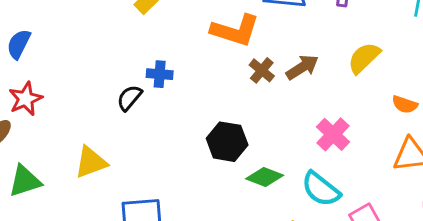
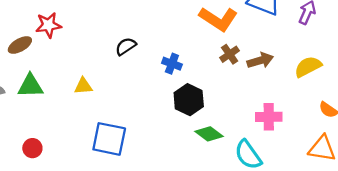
blue cross: (160, 74) -> (172, 64), moved
pink cross: (333, 134) -> (269, 117), turned 30
yellow triangle: (91, 162) -> (83, 86), size x0.7

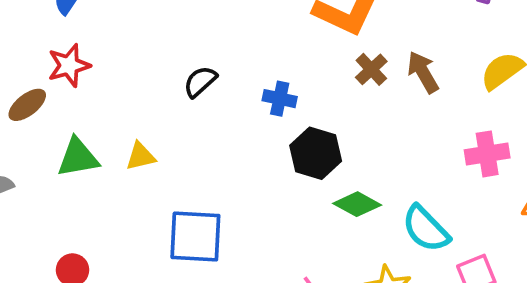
brown arrow: (260, 60) -> (423, 72), turned -95
green triangle: (30, 86) -> (78, 157), moved
pink cross: (269, 117) -> (487, 154), moved

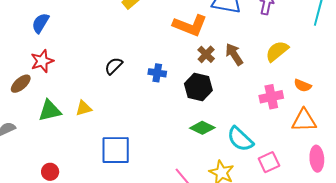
black hexagon: (316, 153) -> (198, 87), moved

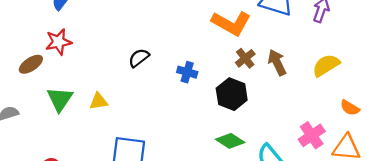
pink cross: (271, 97) -> (312, 135), moved, turned -30
green triangle: (50, 111) -> (60, 99), turned -50

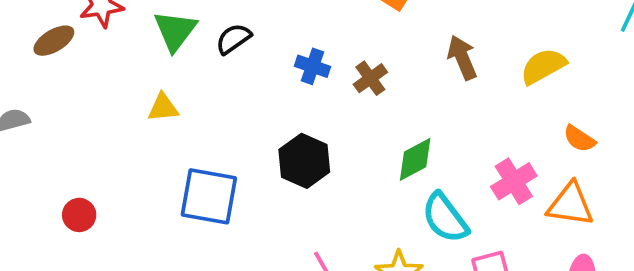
brown cross: (245, 58) -> (370, 78), moved
black hexagon: (232, 94) -> (304, 161), moved
green triangle: (60, 99) -> (175, 31), moved
green diamond: (230, 141) -> (415, 159), moved, turned -64

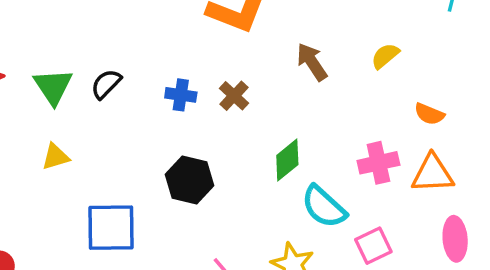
yellow semicircle: (543, 66) -> (385, 56), size x0.7
pink cross: (514, 181) -> (378, 163), turned 30

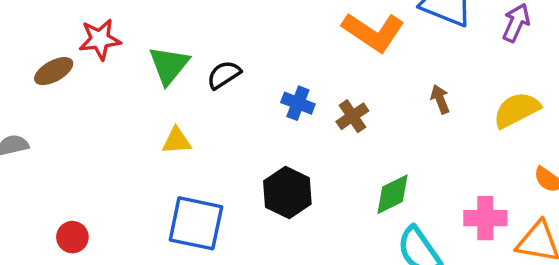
yellow semicircle: (385, 56) -> (517, 110), size x1.5
brown arrow: (312, 62) -> (440, 99), size x0.7
yellow triangle: (55, 157) -> (177, 141), moved

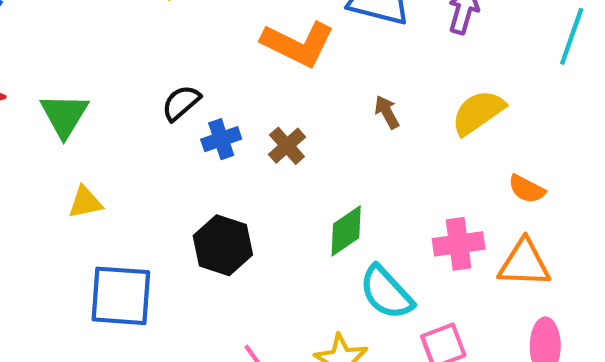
black semicircle: (224, 75) -> (181, 103), moved
blue cross: (298, 103) -> (221, 139), turned -32

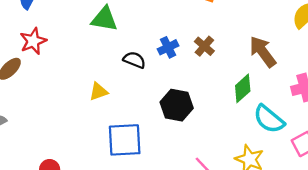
black semicircle: (181, 103) -> (134, 60), moved, turned 70
brown arrow: (387, 112) -> (263, 52), moved, size x1.8
green triangle: (64, 115) -> (104, 19), moved, turned -44

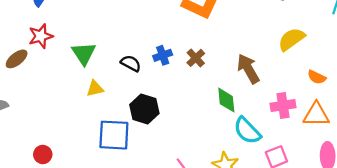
green triangle: (104, 19) -> (84, 53), moved, turned 40
green diamond: (243, 88) -> (226, 100), turned -60
black hexagon: (177, 105) -> (144, 109), moved

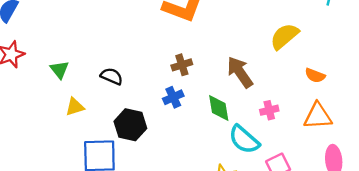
green triangle: (84, 53) -> (60, 70), size x0.7
blue cross: (163, 55) -> (173, 97), moved
brown cross: (196, 58) -> (182, 65), turned 30
pink cross: (283, 105) -> (269, 110), moved, size x0.7

